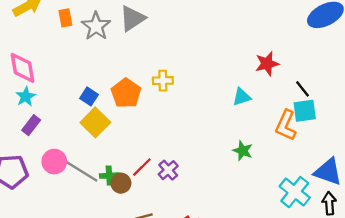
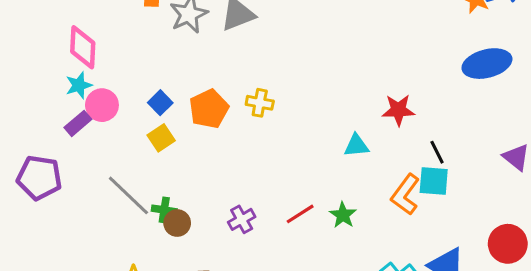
yellow square: (95, 122) -> (161, 138), size x0.7
pink circle: (54, 162) -> (102, 105), moved
red line: (142, 167) -> (300, 214), moved

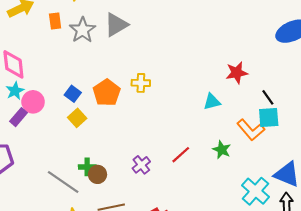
gray line: (128, 195) -> (63, 182), moved
orange L-shape: (405, 195) -> (251, 130), turned -68
green star: (343, 215) -> (222, 150), moved

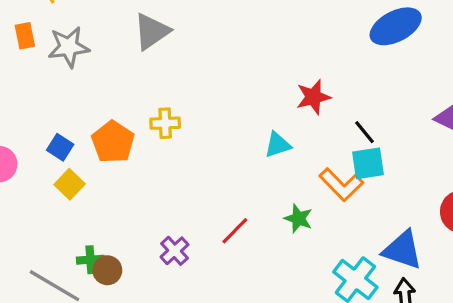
gray triangle: (116, 25) -> (152, 32), moved
gray star: (83, 30) -> (69, 47), turned 30

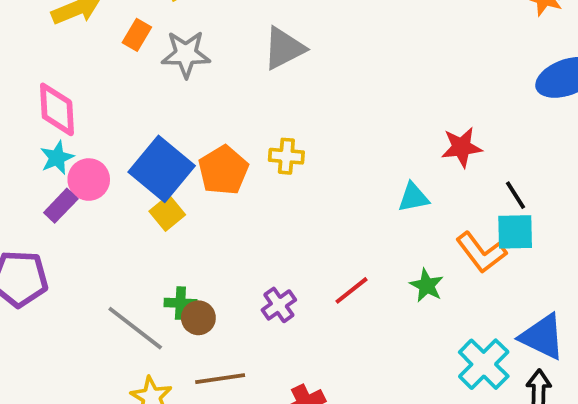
orange rectangle: (25, 36) -> (137, 35), turned 35
blue square: (60, 147) -> (162, 169), size x2.0

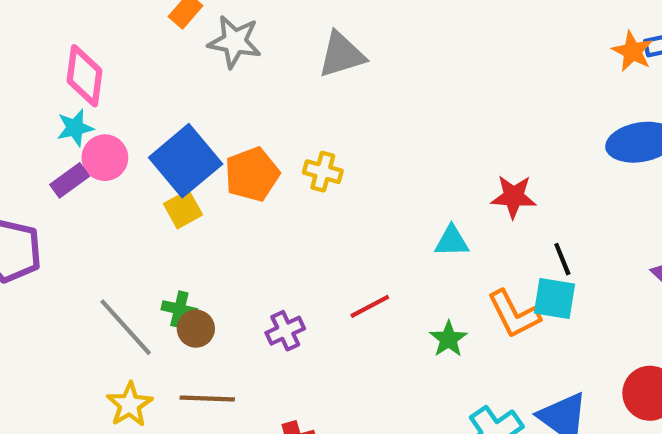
red line: (352, 290) -> (370, 306), moved

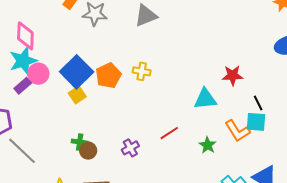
cyan star: (75, 128) -> (23, 61), size x1.6
cyan triangle: (452, 241) -> (205, 99), size x1.4
gray line: (126, 327) -> (22, 151), moved

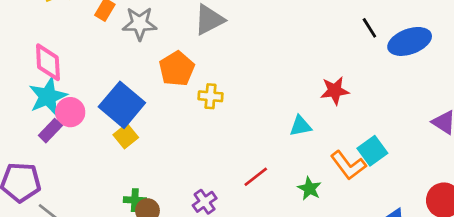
orange pentagon: (108, 76) -> (177, 69), moved
cyan triangle: (205, 99) -> (300, 126), size x0.7
black line: (258, 103) -> (369, 28), moved
cyan square: (256, 122) -> (372, 151), turned -35

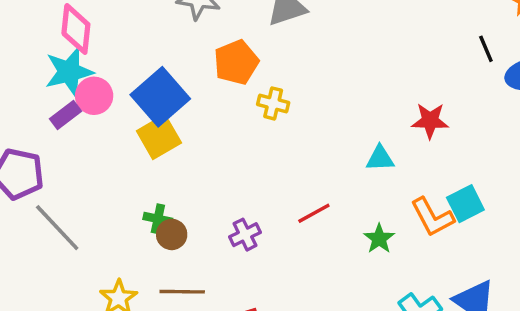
yellow square: (126, 136) -> (159, 137), size x1.4

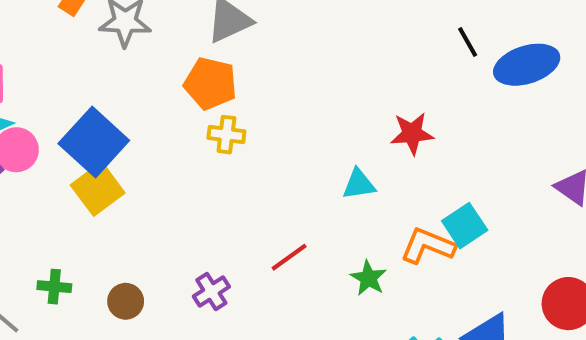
orange pentagon: (236, 62) -> (210, 83), moved, turned -30
orange L-shape: (432, 217) -> (428, 246), turned 147
green cross: (158, 219) -> (54, 287), moved

